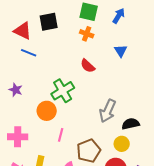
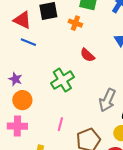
orange cross: (87, 34) -> (75, 23), moved
orange circle: (47, 111) -> (22, 100), moved

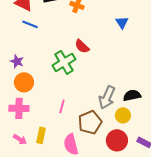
red semicircle: (87, 55) -> (82, 46), moved
gray arrow: (107, 100) -> (107, 97), moved

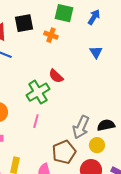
pink line: (62, 106) -> (36, 121), moved

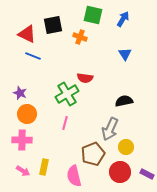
red semicircle: (56, 76) -> (85, 78), turned -35
black semicircle: (106, 125) -> (124, 101), moved

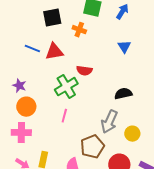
red triangle: (27, 34) -> (54, 52), moved, turned -36
yellow circle: (126, 147) -> (132, 134), moved

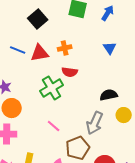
black square: (52, 18) -> (38, 19), turned -30
orange cross: (79, 30) -> (65, 48), moved, turned -32
pink line: (64, 116) -> (54, 126), moved, turned -64
yellow circle: (132, 134) -> (124, 115), moved

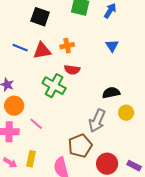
black square: (38, 19) -> (40, 17), turned -30
green cross: (52, 88) -> (54, 86), turned -30
pink line: (54, 126) -> (36, 124), moved

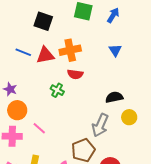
orange cross: (67, 46) -> (70, 50), size x1.5
green cross: (54, 86) -> (57, 90), size x0.6

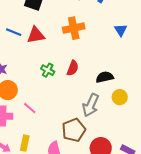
orange cross: (70, 50) -> (74, 28), moved
blue triangle: (115, 50) -> (121, 30), moved
red semicircle: (75, 74) -> (73, 68), moved, turned -77

